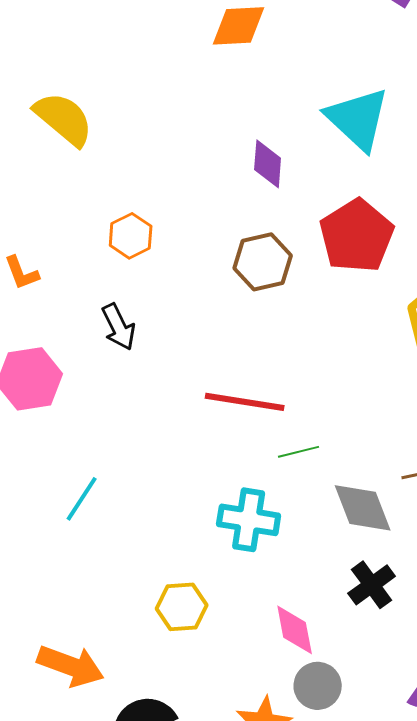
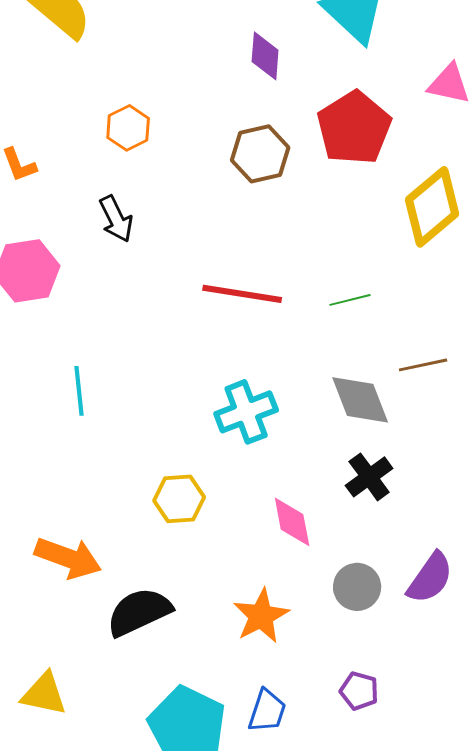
green line: (299, 452) -> (350, 300), moved
cyan line: (82, 499) -> (79, 391), turned -39
cyan cross: (249, 520) -> (246, 412), turned -30
gray circle: (318, 686) -> (357, 587), moved

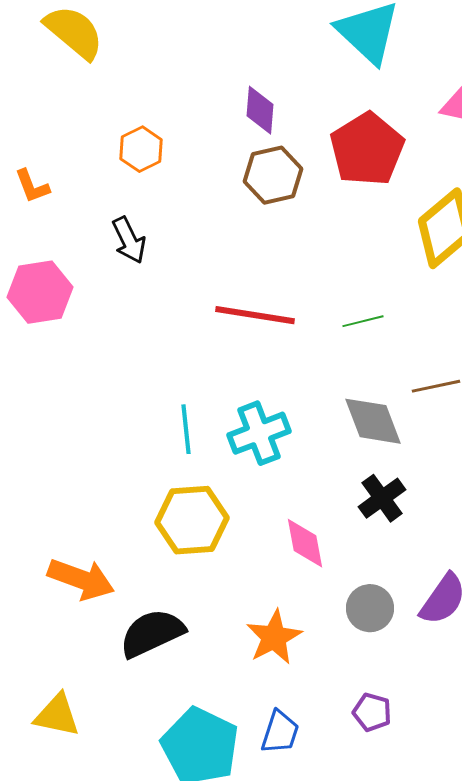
purple diamond: (265, 56) -> (260, 110), moved
cyan line: (79, 391) -> (186, 429), moved
yellow hexagon: (179, 499) -> (192, 520), size x1.4

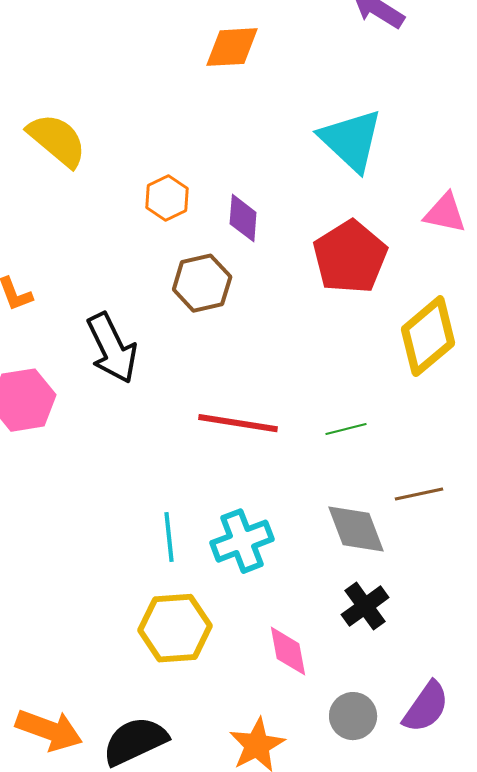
orange hexagon: (141, 149) -> (167, 198), moved
brown hexagon: (273, 175) -> (202, 283), moved
black arrow: (129, 240) -> (112, 348), size x1.5
orange arrow: (81, 579) -> (49, 730), moved

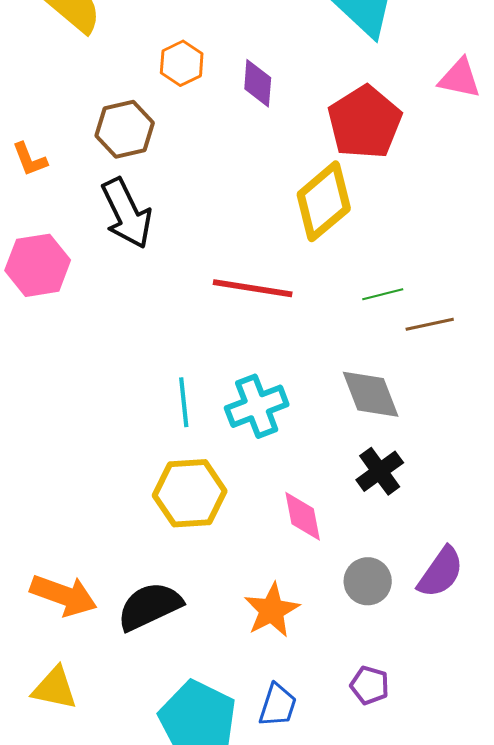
brown hexagon: (202, 283) -> (125, 129), moved
yellow diamond: (428, 336) -> (324, 201), moved
green line: (346, 429) -> (383, 294), moved
brown line: (419, 494) -> (430, 324), moved

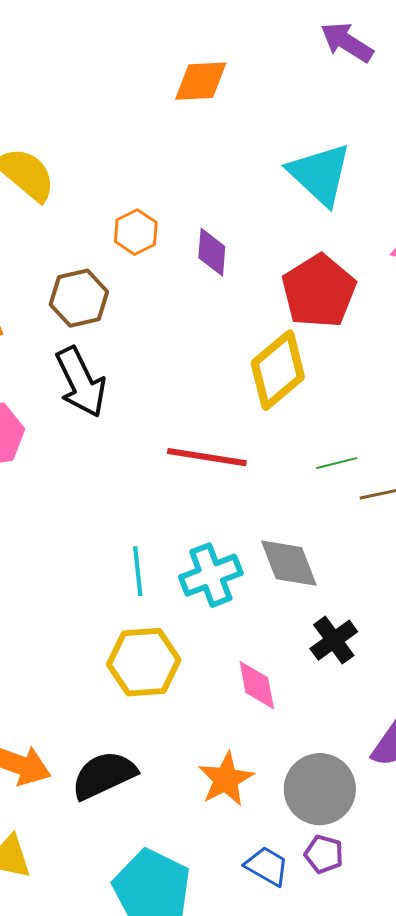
gray diamond: (371, 394) -> (289, 563), moved
gray circle: (368, 581) -> (320, 789), moved, size x1.5
blue trapezoid: (278, 705) -> (267, 866), moved, turned -78

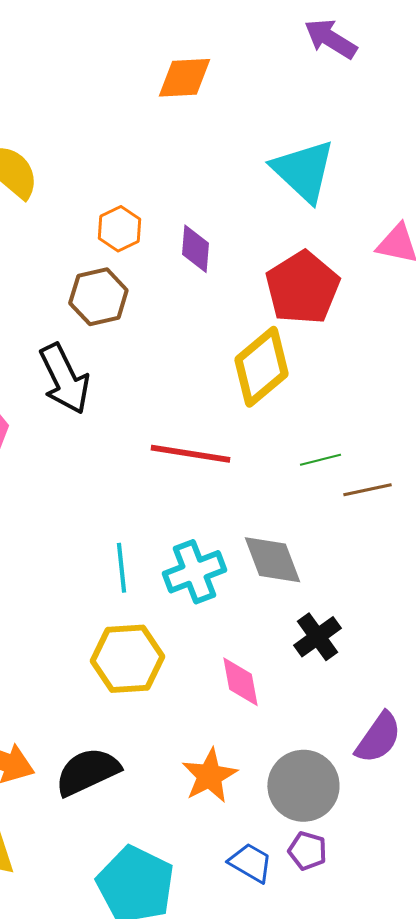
brown hexagon: (79, 298) -> (98, 297), moved

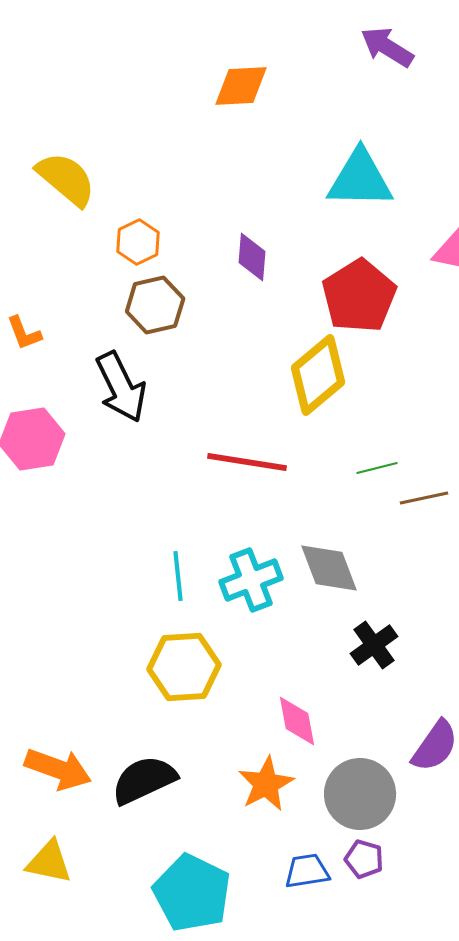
cyan triangle: (303, 171) -> (360, 179), turned -42
orange hexagon: (119, 229) -> (138, 242), moved
pink diamond: (240, 682) -> (297, 721), moved
blue trapezoid: (250, 863) -> (307, 871), turned -39

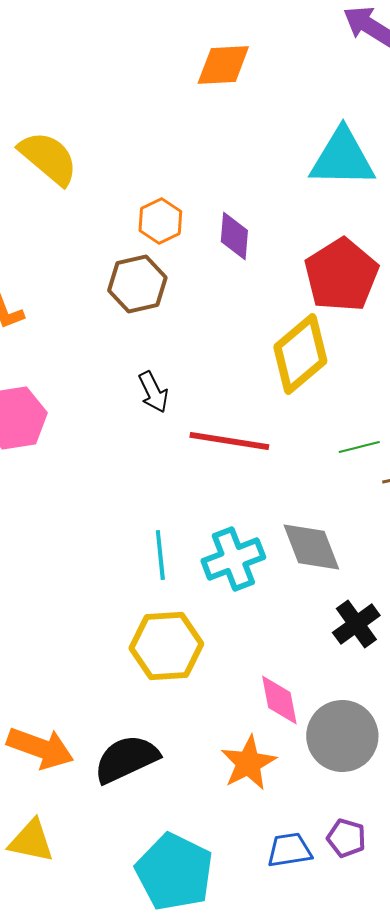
orange hexagon: (138, 242) -> (160, 221), moved
black arrow: (121, 387) -> (153, 392), moved, size x0.6
gray circle: (360, 794) -> (342, 736), moved

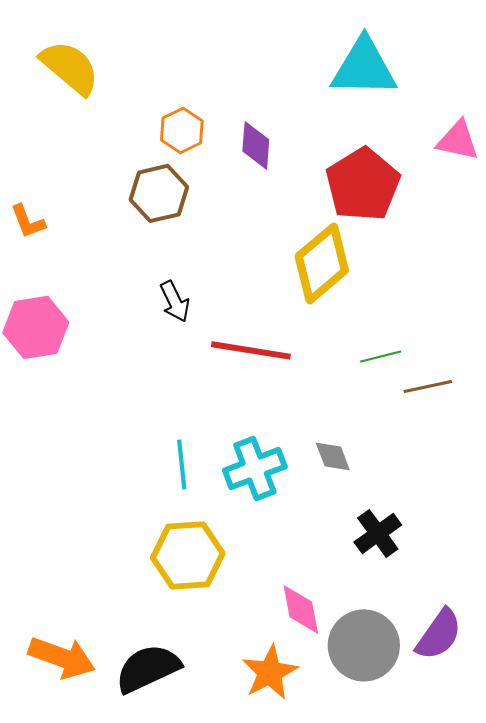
gray diamond: (311, 547) -> (333, 456), size x0.6

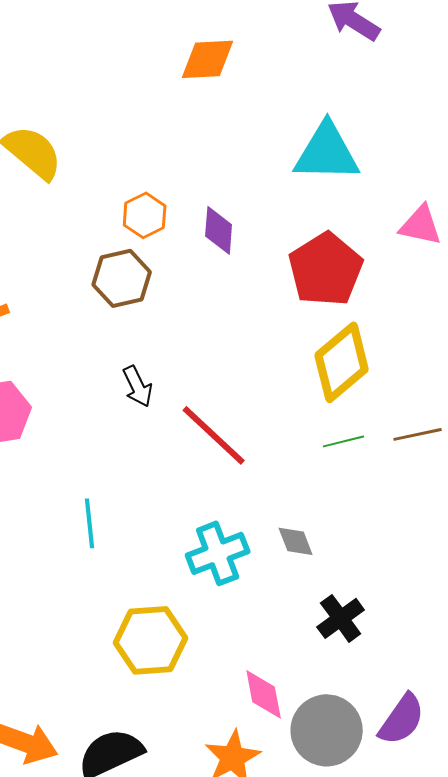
yellow diamond: (322, 263) -> (342, 362), moved
red line: (251, 350) -> (214, 435), turned 34
brown line: (428, 386) -> (418, 434), moved
cyan line: (182, 464) -> (90, 523), moved

